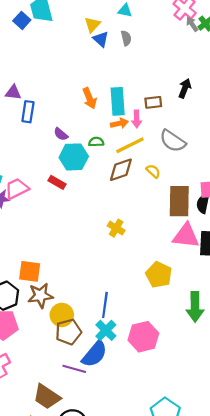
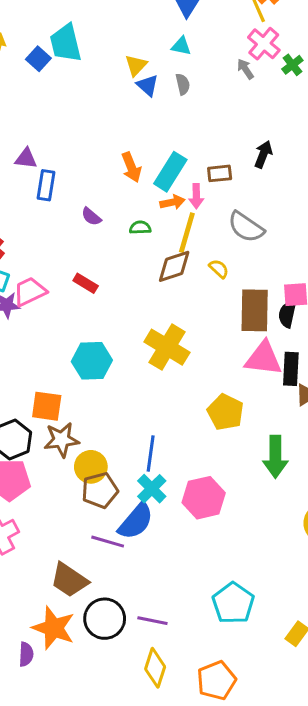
gray arrow: (192, 24) -> (245, 69), moved
cyan rectangle: (118, 101) -> (170, 172), turned 36
yellow line: (130, 145) -> (187, 233), turned -48
cyan hexagon: (74, 157) -> (92, 361), moved
yellow cross: (116, 228) -> (167, 347), size x1.8

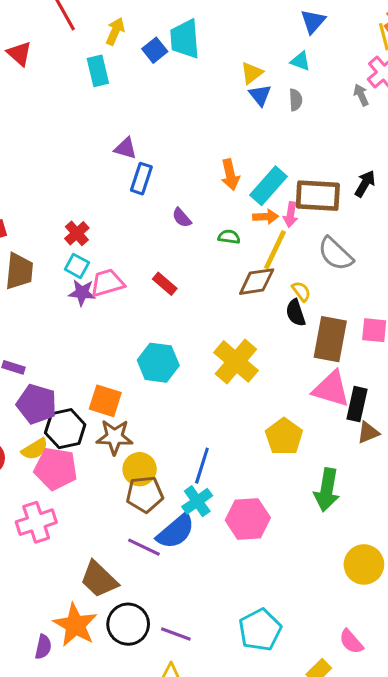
brown rectangle: (220, 173) -> (318, 196), size x1.8
black semicircle: (287, 314) -> (296, 313), moved, turned -40

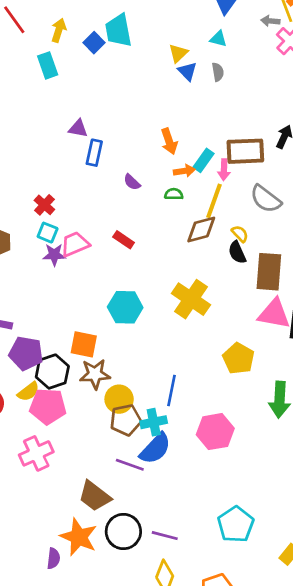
gray arrow: (361, 95) -> (270, 21), moved, turned -54
cyan rectangle: (269, 186) -> (203, 160), moved, size x0.7
orange arrow: (266, 217) -> (184, 171), moved
cyan cross: (197, 501) -> (154, 422), moved, turned 30

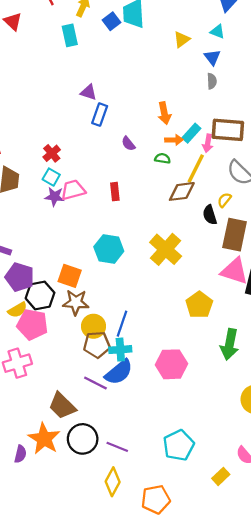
blue triangle: (187, 71) -> (212, 57), moved
gray semicircle: (218, 72) -> (212, 81), moved
yellow semicircle: (240, 234) -> (224, 200), moved, turned -105
red rectangle: (124, 240) -> (115, 192), turned 42
blue line: (172, 391) -> (122, 324), moved

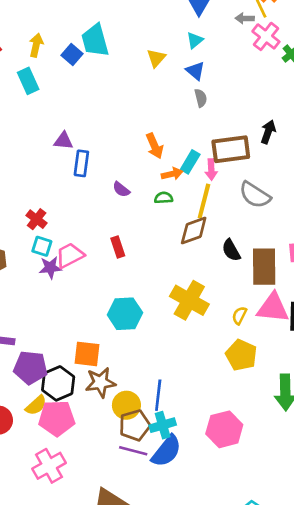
cyan triangle: (217, 32) -> (195, 40), turned -49
yellow semicircle: (224, 200) -> (239, 315), moved
purple line: (95, 383) -> (133, 451), moved

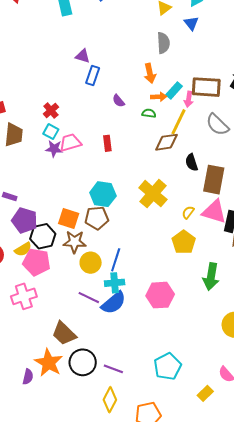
gray semicircle: (201, 98) -> (163, 43), moved, size x1.5
brown pentagon: (135, 425) -> (97, 218), moved

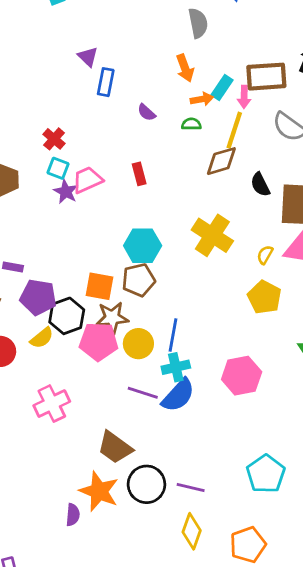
purple triangle: (83, 56) -> (88, 57), turned 35
purple star: (54, 149) -> (66, 192), turned 30
pink pentagon: (36, 262) -> (99, 341), moved

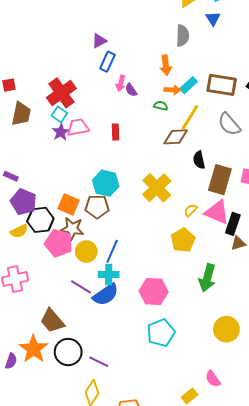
purple triangle: (88, 57) -> (99, 41), turned 35
pink arrow: (244, 97) -> (121, 83), moved
red cross: (54, 139) -> (61, 93), size x1.8
cyan pentagon: (266, 474) -> (161, 333), moved

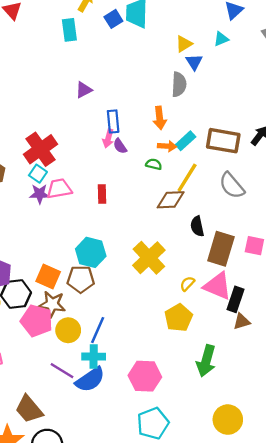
blue triangle: (213, 19) -> (194, 62), moved
blue rectangle: (107, 62) -> (113, 121), moved, turned -30
purple star: (61, 132) -> (40, 194), turned 30

